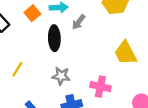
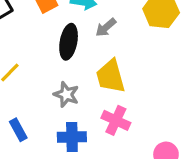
yellow trapezoid: (125, 53) -> (111, 76), moved

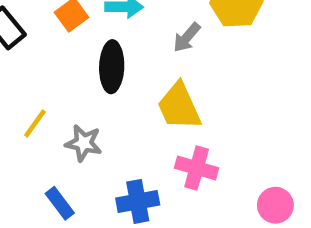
gray arrow: (106, 27) -> (187, 37), moved
gray star: (66, 94) -> (84, 143), moved

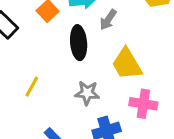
gray arrow: (187, 37) -> (108, 20), moved
gray star: (84, 143) -> (87, 93), moved

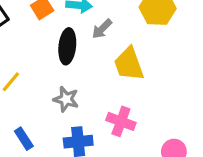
yellow trapezoid: (127, 64) -> (129, 64), moved

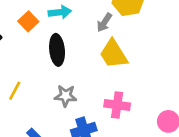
gray arrow: (102, 29) -> (104, 23), moved

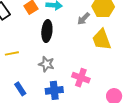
yellow trapezoid: (114, 54) -> (102, 40), moved
yellow line: (15, 91) -> (12, 53), turned 40

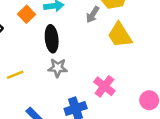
gray star: (46, 64) -> (58, 68), moved
pink cross: (81, 78) -> (104, 86), turned 30

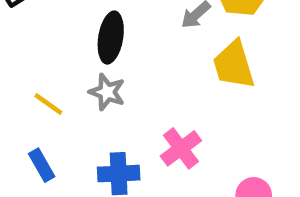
yellow line: (15, 75) -> (48, 104), moved, turned 42

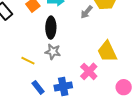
yellow trapezoid: (234, 65) -> (107, 52), moved
blue rectangle: (42, 165) -> (38, 87), moved

